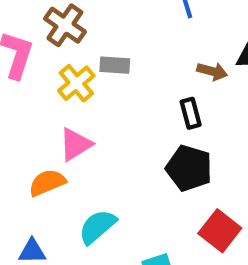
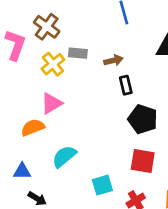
brown arrow: (212, 71) -> (113, 60), moved, turned -30
black pentagon: (189, 168) -> (143, 119), moved
red square: (220, 231) -> (143, 161), turned -30

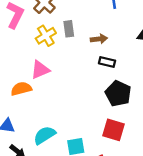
gray rectangle: (78, 53) -> (69, 29), turned 70
black rectangle: (126, 85) -> (107, 62), turned -70
cyan semicircle: (64, 156) -> (44, 135), moved

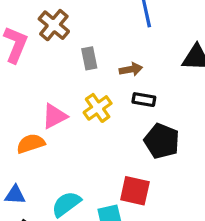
yellow cross: (46, 36) -> (98, 108), moved
red square: (114, 130) -> (135, 191), moved

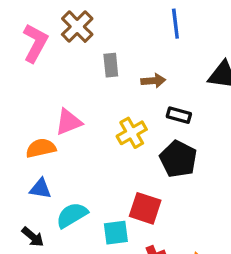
black rectangle: (144, 100) -> (179, 115), moved
yellow cross: (98, 108) -> (132, 133), moved
blue triangle: (15, 195) -> (41, 189), moved

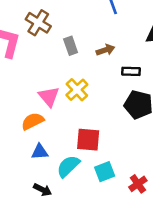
pink triangle: (69, 122) -> (49, 96), turned -35
yellow cross: (132, 133) -> (77, 90), moved
red square: (145, 208) -> (88, 140), moved

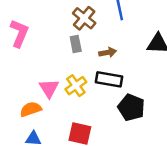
brown cross: (38, 23) -> (84, 18), moved
black rectangle: (131, 71) -> (109, 79), moved, size x1.5

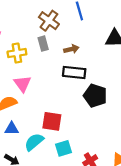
yellow cross: (76, 86) -> (17, 53), moved, turned 30

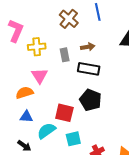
gray rectangle: (43, 44) -> (65, 55), moved
black pentagon: (95, 96) -> (90, 100), moved

